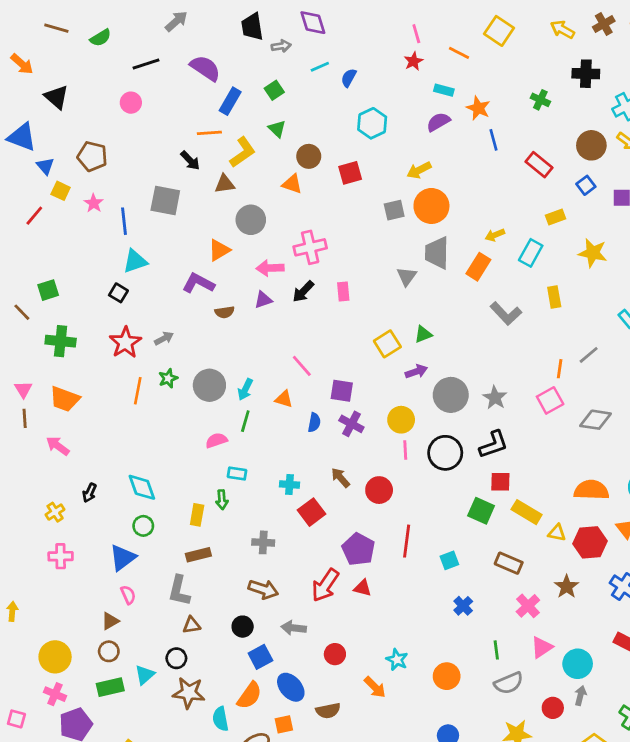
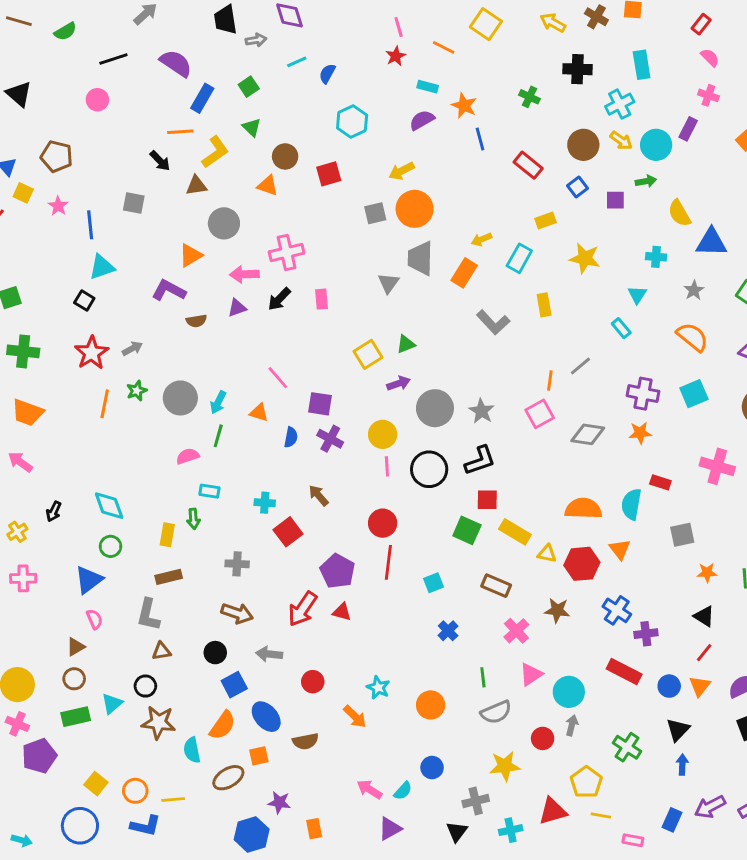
brown cross: (604, 24) -> (596, 17), turned -30
gray square: (165, 200) -> (134, 203), size x0.7
red circle: (379, 490) -> (383, 523), moved
brown star: (567, 587) -> (557, 610), turned -30

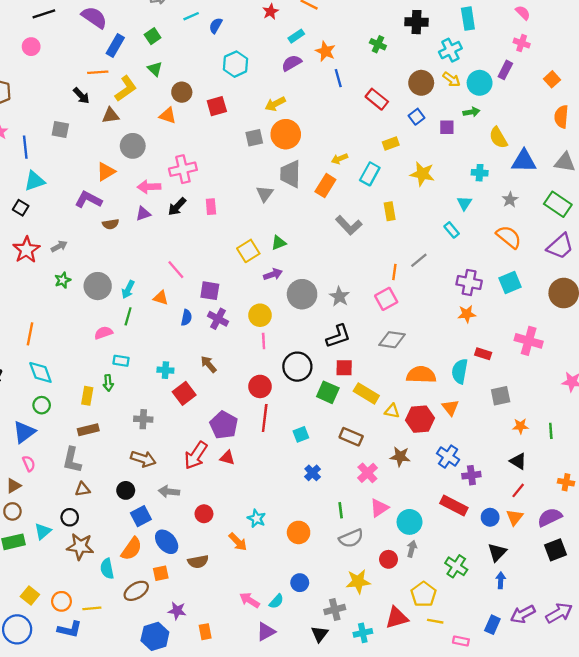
cyan rectangle: (428, 87) -> (296, 36), turned -49
orange line: (105, 404) -> (30, 334), moved
gray diamond: (588, 434) -> (392, 340), moved
black circle: (429, 469) -> (297, 367), moved

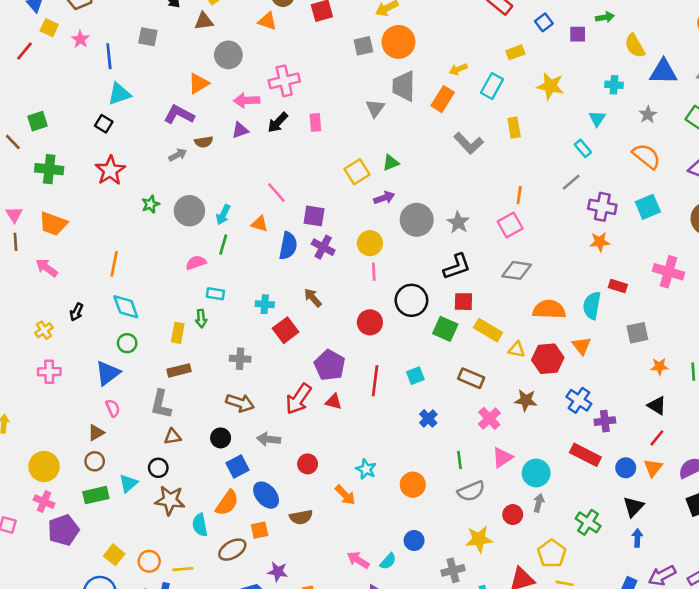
gray arrow: (59, 246) -> (178, 155), moved
gray line: (419, 260) -> (571, 182), moved
blue semicircle: (186, 318) -> (288, 246), size x1.5
red line: (265, 418) -> (375, 381), moved

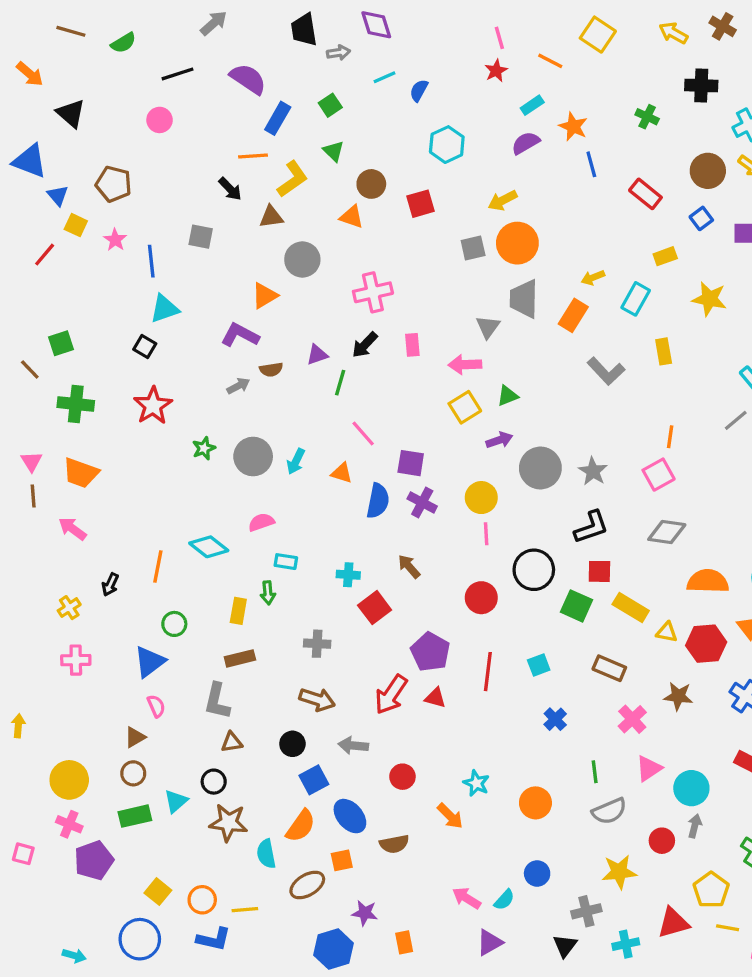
pink arrow: (247, 100) -> (465, 365), moved
green line: (223, 244) -> (340, 383), moved
orange line: (114, 264) -> (158, 566), moved
cyan diamond: (126, 307) -> (209, 547), moved, turned -32

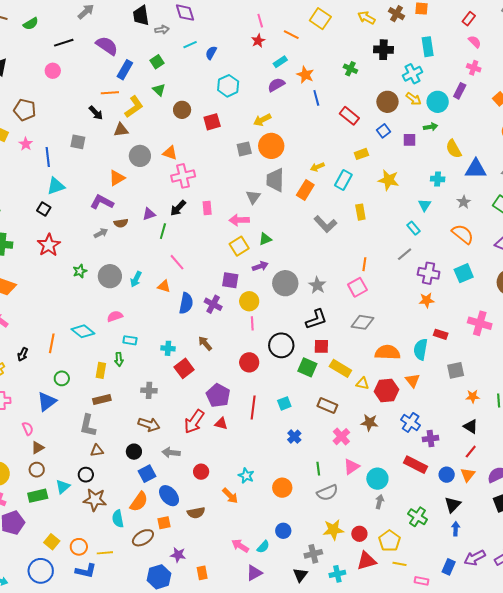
orange triangle: (352, 217) -> (170, 153), moved
purple square: (411, 463) -> (230, 280), moved
pink semicircle: (156, 706) -> (28, 429), moved
red circle: (662, 841) -> (359, 534), moved

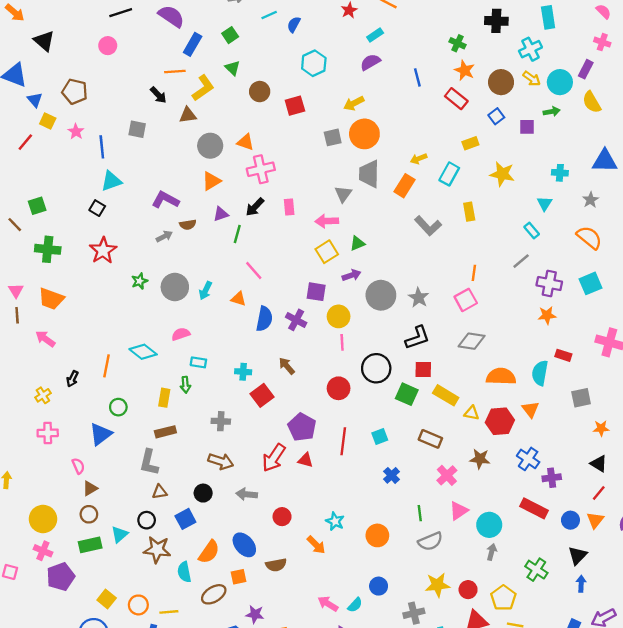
orange star: (305, 75) -> (465, 70), moved
yellow semicircle: (454, 149) -> (592, 102), moved
orange triangle: (117, 178) -> (211, 181), moved
blue square: (147, 474) -> (185, 519), moved

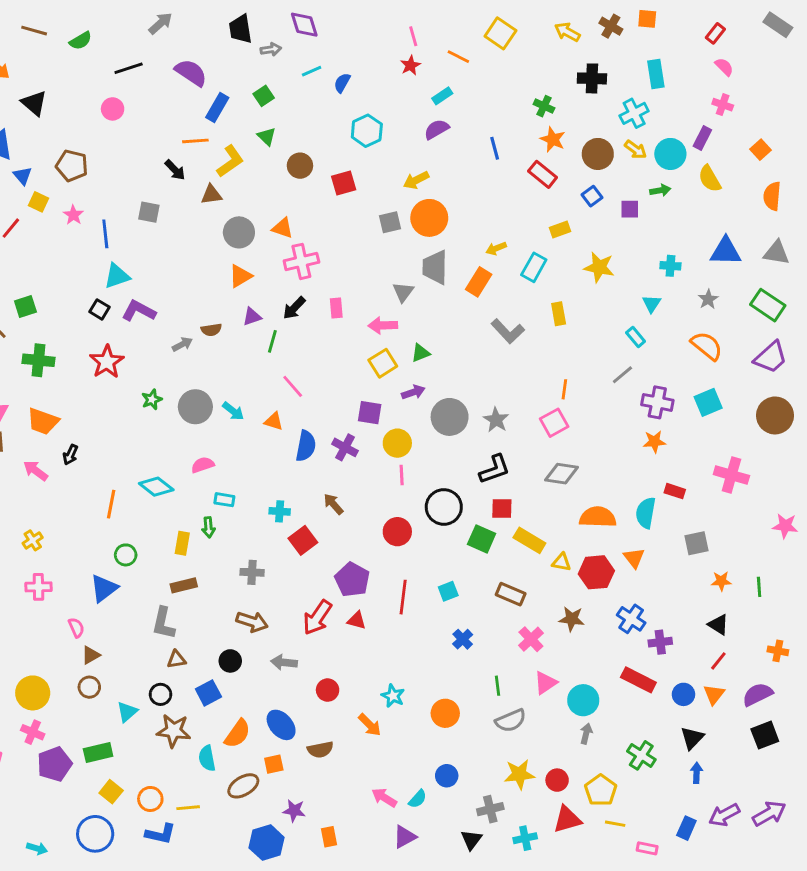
purple L-shape: (165, 200) -> (139, 311), moved
cyan arrow: (205, 291) -> (233, 411), turned -78
black arrow: (72, 379) -> (70, 455), moved
green rectangle: (90, 545) -> (98, 752), moved

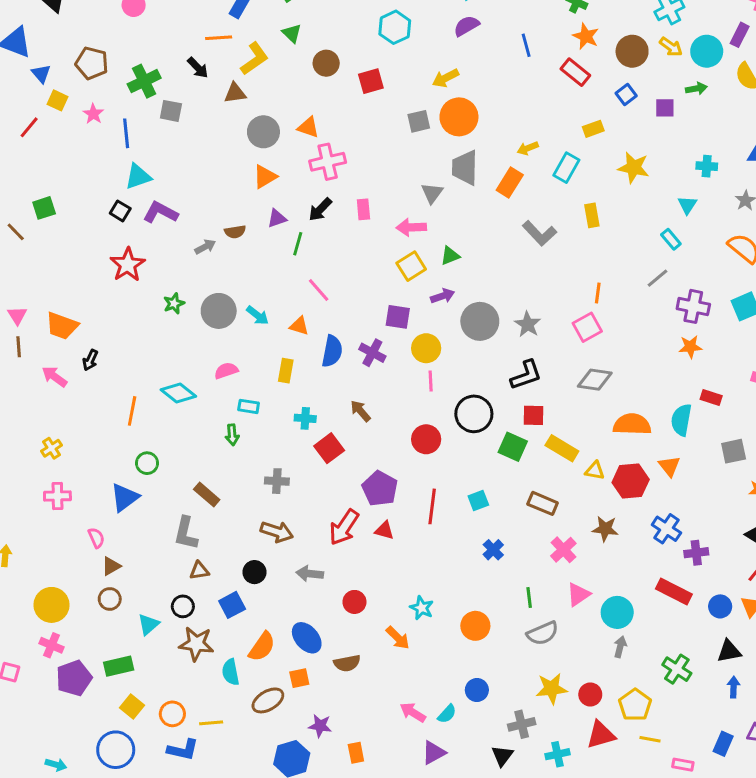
green cross: (38, 360) -> (144, 81), moved, turned -32
yellow rectangle: (182, 543) -> (286, 371), moved
brown rectangle: (184, 585) -> (207, 494), turned 55
black triangle: (692, 738) -> (729, 651), turned 35

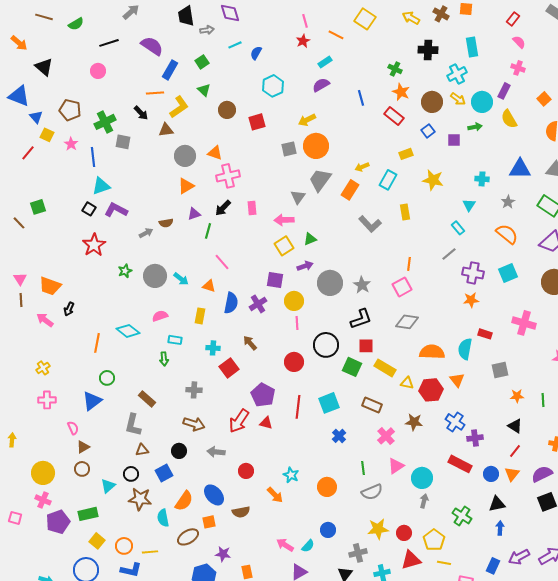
gray trapezoid: (465, 168) -> (320, 180), turned 35
purple cross: (372, 353) -> (258, 304), turned 30
cyan square: (478, 500) -> (329, 403), size x1.5

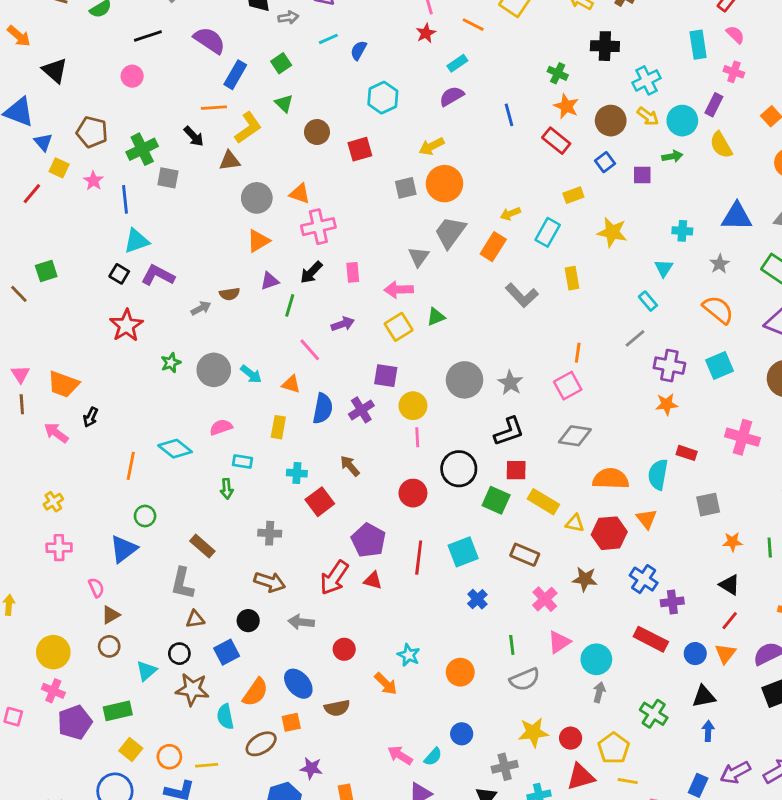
cyan rectangle: (472, 47) -> (698, 45), moved
purple arrow: (305, 266) -> (343, 324), moved

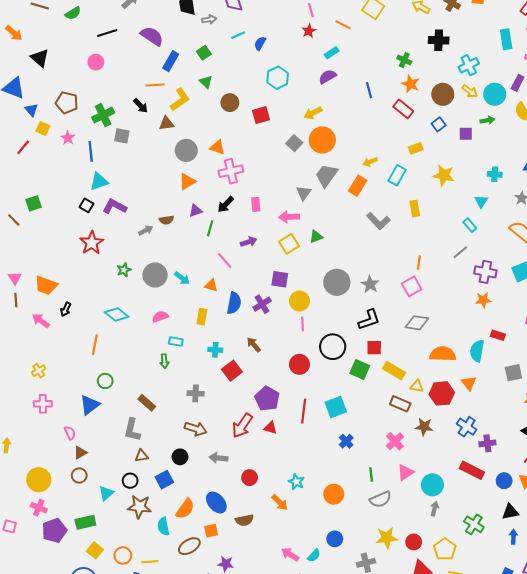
gray square: (406, 188) -> (294, 143), turned -35
cyan diamond: (175, 449) -> (117, 315), moved
brown rectangle: (525, 555) -> (400, 404), moved

